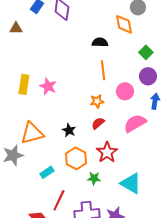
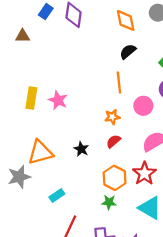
orange diamond: (124, 24) -> (126, 20), moved
black semicircle: (100, 42) -> (128, 51), moved, turned -42
red star: (107, 152) -> (144, 173), moved
orange hexagon: (76, 158) -> (115, 178), moved

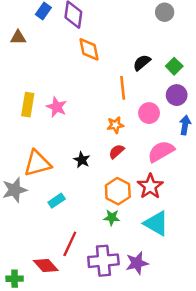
orange diamond: (126, 20) -> (89, 49), moved
black semicircle: (128, 51) -> (142, 63), moved
cyan rectangle: (57, 196) -> (57, 201), moved

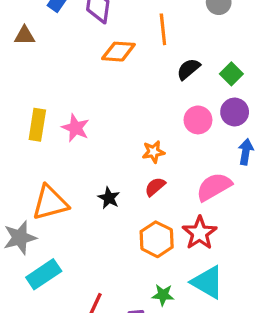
orange diamond: (89, 49) -> (118, 52), turned -75
orange line: (123, 88) -> (163, 29), moved
pink circle: (149, 113) -> (198, 120), moved
cyan rectangle: (57, 201) -> (44, 274), moved, size x1.5
green star: (112, 217) -> (163, 295), moved

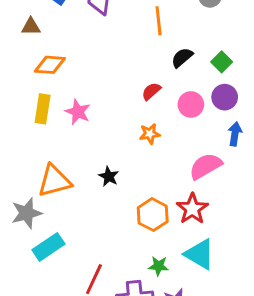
orange diamond: (118, 52) -> (50, 65), moved
red semicircle: (155, 187) -> (151, 91), moved

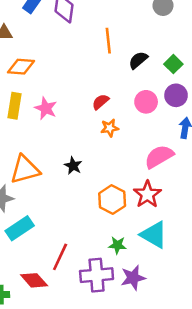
orange line: (159, 21) -> (108, 41), moved
red semicircle: (151, 91) -> (100, 102), moved

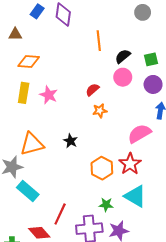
green square: (173, 64) -> (151, 59), turned 32
pink circle: (146, 102) -> (123, 77), moved
cyan rectangle: (20, 228) -> (28, 191), turned 75

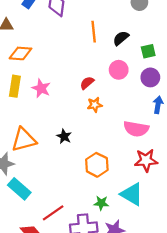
black semicircle: (123, 56) -> (121, 38), moved
pink semicircle: (139, 134) -> (136, 129), turned -140
red star: (130, 164) -> (146, 160), moved, turned 30
red line: (60, 214) -> (53, 213), turned 30

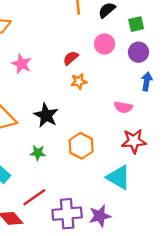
pink semicircle: (136, 129) -> (123, 107), size x0.7
black star: (64, 136) -> (46, 115), size x1.5
green star: (101, 203) -> (38, 153), moved

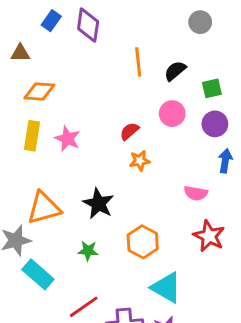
red star: (134, 141) -> (209, 236), turned 30
cyan triangle: (119, 177) -> (166, 288), moved

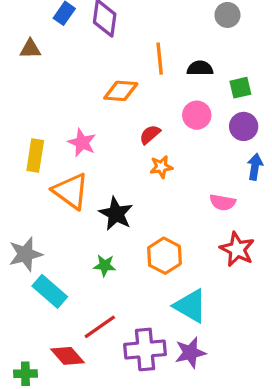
black semicircle: (175, 71) -> (200, 68), turned 40
orange diamond: (39, 91) -> (121, 91), moved
yellow rectangle: (32, 136) -> (35, 156), moved
orange triangle: (44, 208) -> (71, 191), moved, turned 51

